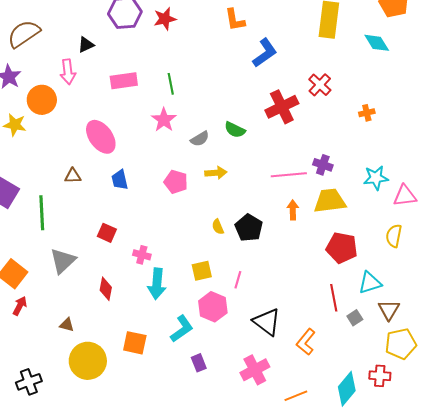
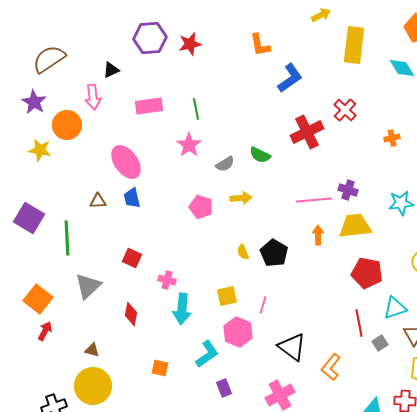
blue trapezoid: (120, 180) -> (132, 198), moved
orange square: (135, 343) -> (160, 368), size x0.7
yellow circle: (88, 361) -> (93, 386), moved

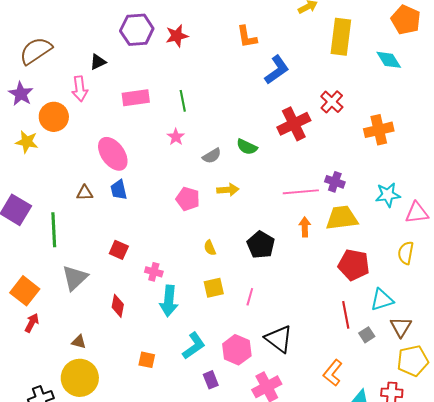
orange cross: (392, 138) -> (379, 130), size x1.8
pink star: (189, 145) -> (176, 137), size x0.7
yellow semicircle: (243, 252) -> (210, 248), moved
pink hexagon: (238, 332) -> (237, 350), moved
orange L-shape: (331, 367) -> (333, 373), moved

